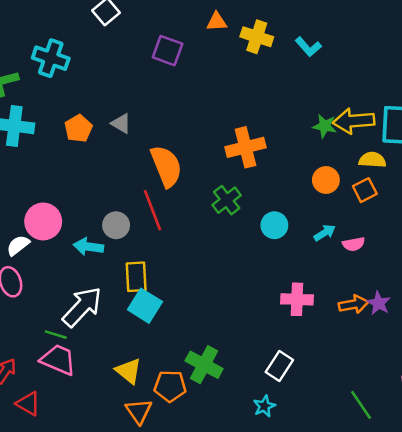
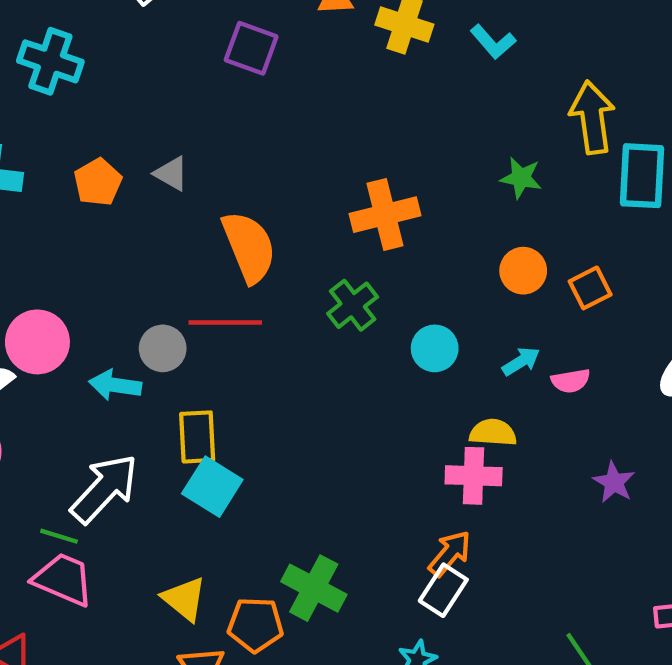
yellow arrow: (354, 121) -> (592, 117), moved, turned 87
yellow semicircle: (372, 160) -> (493, 433), moved
red line: (152, 210) -> (225, 322), turned -69
orange arrow: (354, 304) -> (450, 553), moved, turned -40

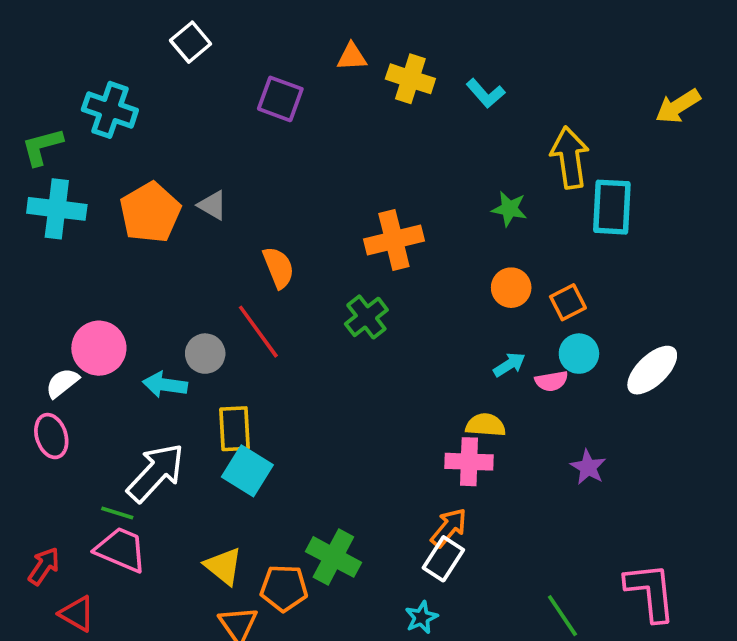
orange pentagon: (98, 182) -> (150, 213), size x1.5
orange semicircle: (249, 247) -> (278, 267), size x0.7
red line: (225, 322) -> (258, 332), turned 54
cyan circle: (435, 348) -> (579, 354), moved

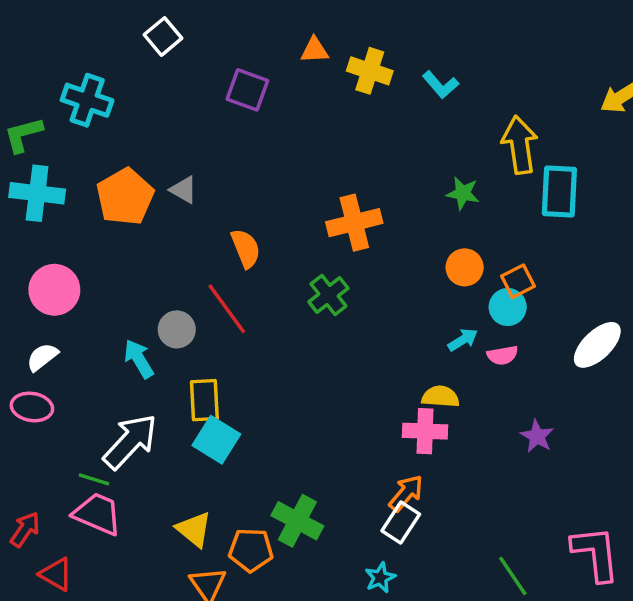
pink circle: (99, 348) -> (54, 290), moved
cyan circle: (579, 354) -> (508, 307), moved
cyan arrow: (165, 385) -> (139, 359), turned 51
pink ellipse: (51, 436) -> (32, 407), turned -63

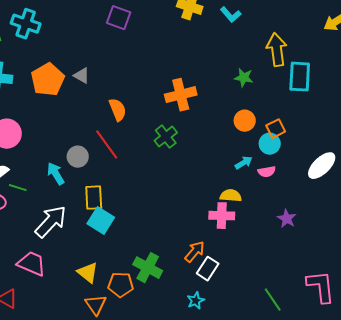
green line: (94, 479) -> (18, 188), moved
orange arrow: (406, 493) -> (195, 252), moved

